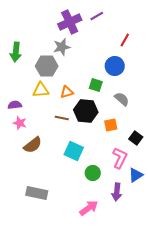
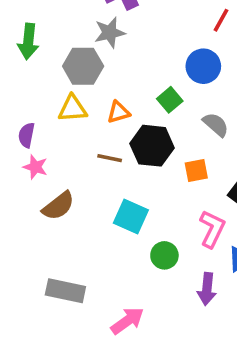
green square: (96, 85) -> (170, 100), turned 32
purple semicircle: (15, 105) -> (27, 135), turned -72
pink arrow: (89, 208) -> (127, 321), moved

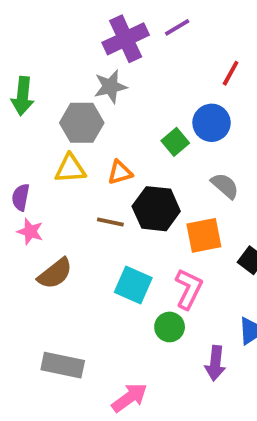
green square: (170, 100) -> (175, 142), moved
orange square: (196, 171) -> (204, 235), size x1.4
pink L-shape: (212, 229) -> (189, 289), moved

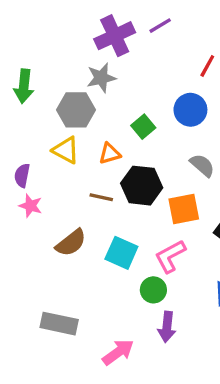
green square: (175, 142) -> (143, 127), moved
yellow triangle: (70, 169) -> (66, 150), turned 32
brown semicircle: (55, 274) -> (71, 243), moved
pink L-shape: (189, 289) -> (170, 256), turned -144
purple arrow: (215, 363) -> (167, 327), moved

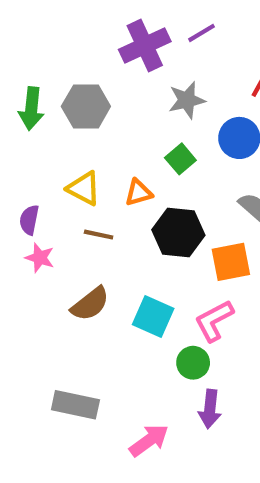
gray star: (101, 78) -> (187, 100), moved
gray hexagon: (76, 110) -> (86, 106), moved
brown line: (101, 197) -> (99, 235), moved

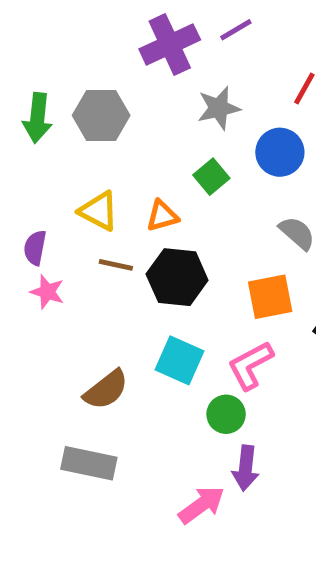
black hexagon: (178, 232) -> (177, 277), moved
brown semicircle: (90, 304) -> (106, 390), moved
pink arrow: (149, 440) -> (202, 505), moved

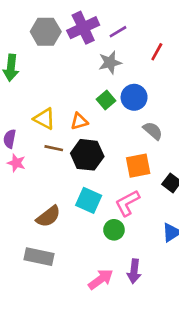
purple line: (236, 30) -> (118, 32), moved
gray hexagon: (101, 115) -> (46, 32), moved
blue circle: (280, 152) -> (134, 97), moved
purple arrow: (246, 468) -> (134, 271), moved

